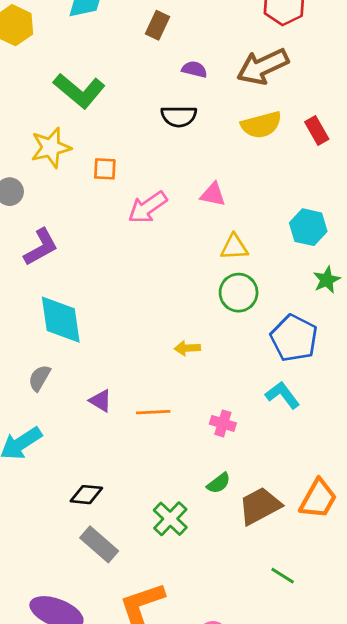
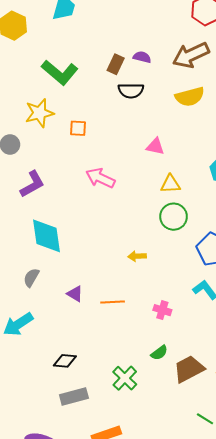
brown rectangle: (157, 25) -> (116, 64), moved
pink arrow: (148, 207) -> (100, 178), moved, turned 60
gray rectangle: (99, 544) -> (74, 396), turned -56

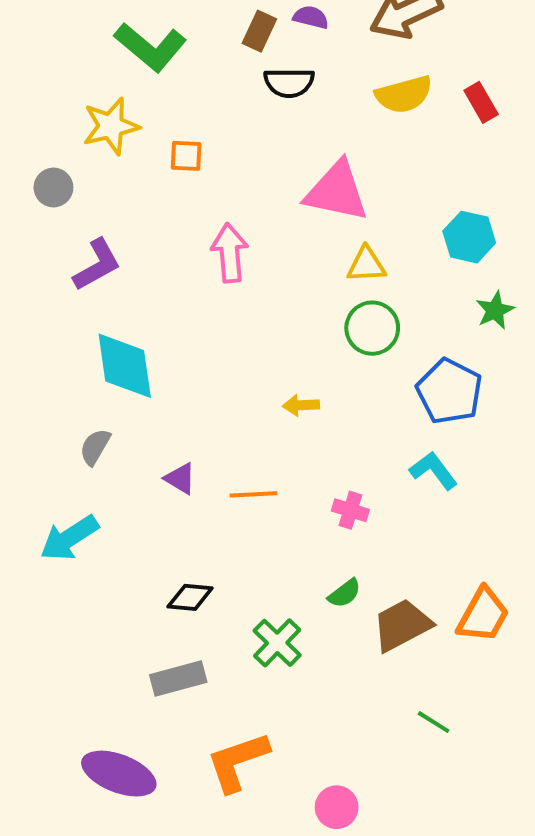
pink triangle: (155, 147) -> (337, 191), size x1.8
pink arrow: (100, 178) -> (230, 253), turned 60
black diamond: (65, 361) -> (190, 597), moved

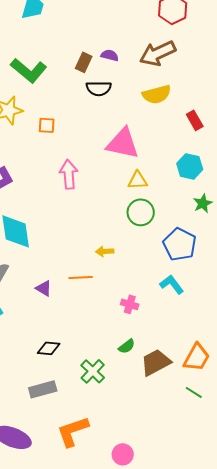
red rectangle: (481, 102) -> (195, 120), moved
orange line: (253, 494) -> (81, 277), moved
green line: (434, 722) -> (194, 392), moved

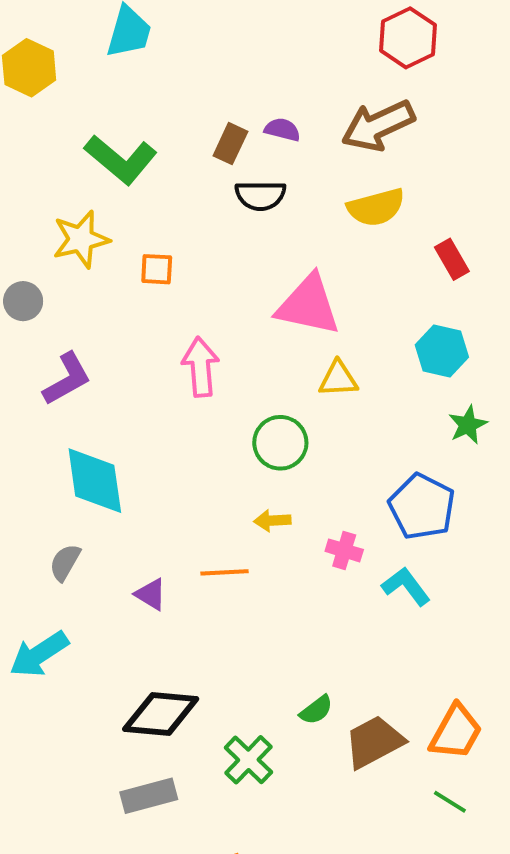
green circle: (141, 212) -> (280, 443), moved
pink cross: (130, 304) -> (344, 550), moved
black diamond: (49, 348) -> (161, 714), size x1.6

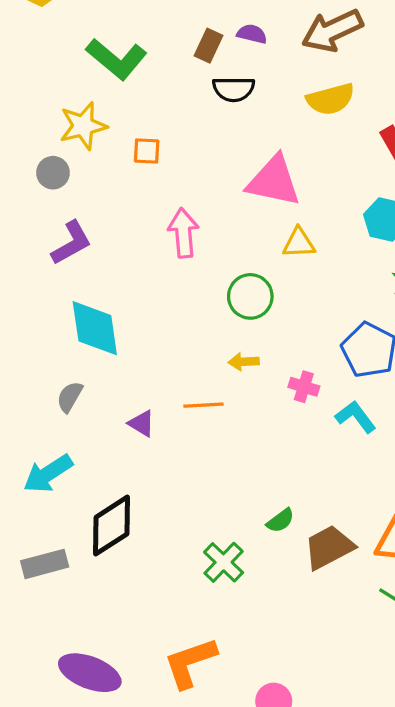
gray circle: (23, 301) -> (53, 173), moved
black diamond: (161, 714) -> (112, 526), moved, turned -38
gray rectangle: (149, 796) -> (45, 564), moved

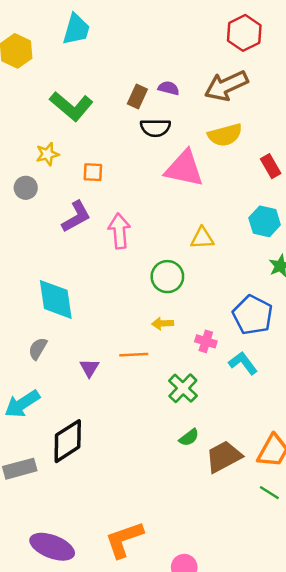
yellow star: (83, 126) -> (47, 154), size x0.7
pink triangle: (274, 181) -> (184, 169), moved
purple L-shape: (71, 243) -> (76, 217), moved
purple triangle: (142, 424) -> (89, 368), turned 30
green cross: (224, 562) -> (183, 388), moved

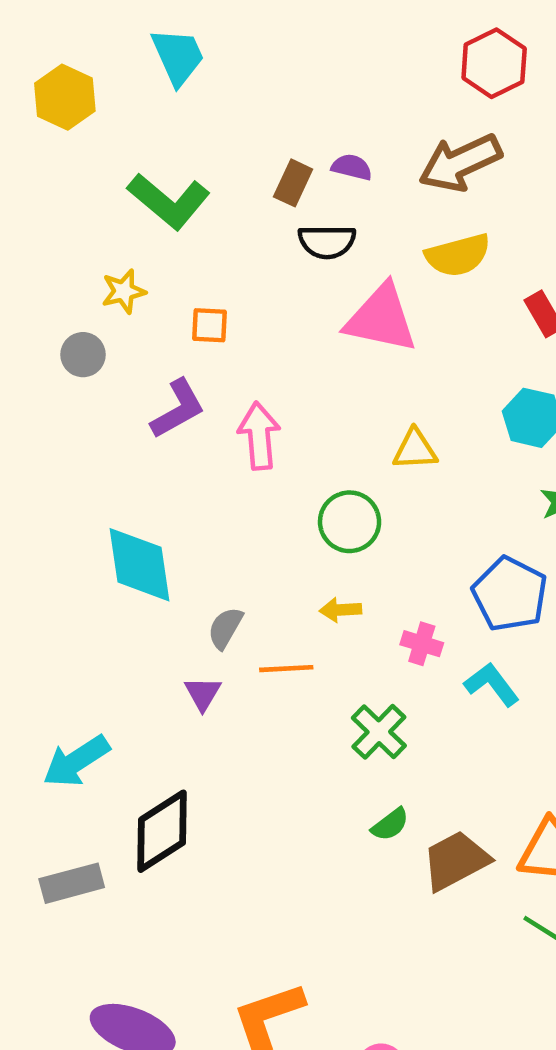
cyan trapezoid: (76, 29) -> (178, 56), turned -40
gray semicircle: (38, 349) -> (225, 628), moved

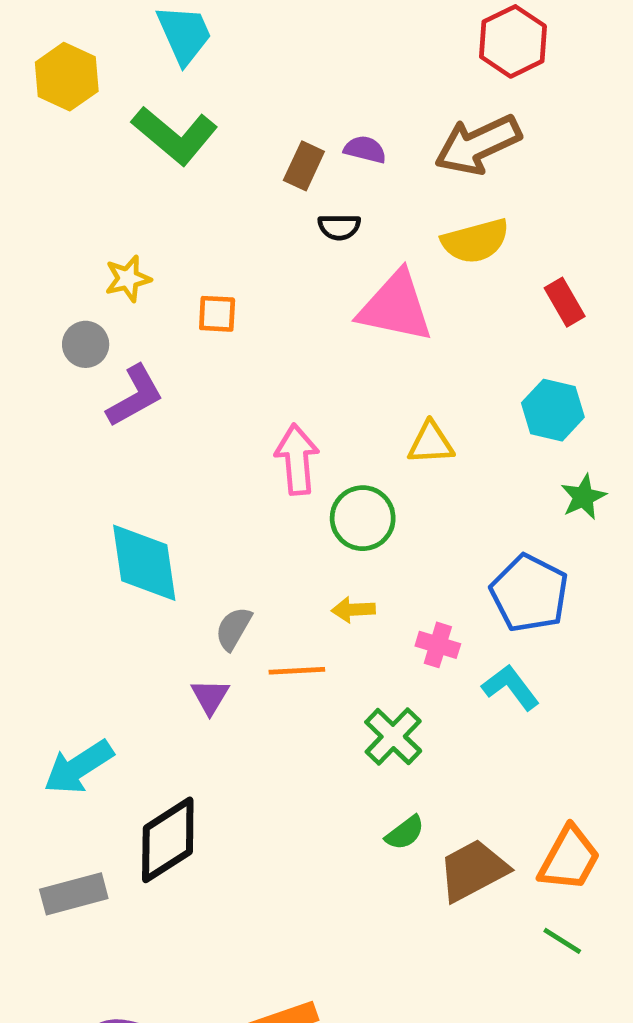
green L-shape: (169, 201) -> (175, 135), moved
black semicircle: (327, 242) -> (339, 227), size x0.7
purple L-shape: (178, 409) -> (135, 396), moved
pink arrow: (259, 436) -> (297, 459), moved

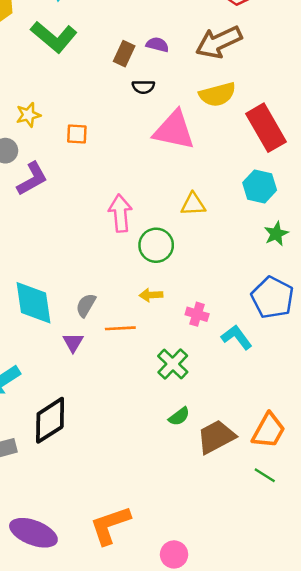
red rectangle: (565, 302) -> (266, 128), size x1.8
cyan diamond: (144, 563) -> (33, 303), moved
blue pentagon: (529, 593) -> (272, 298), moved

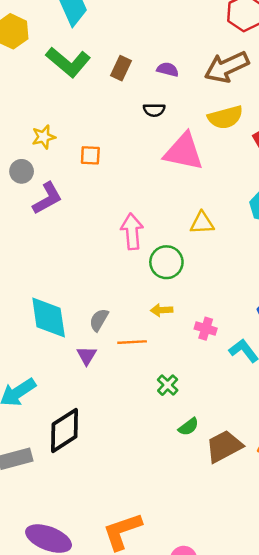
brown rectangle: (124, 54) -> (121, 68), moved
green cross: (173, 364) -> (168, 385), moved, size x0.7

